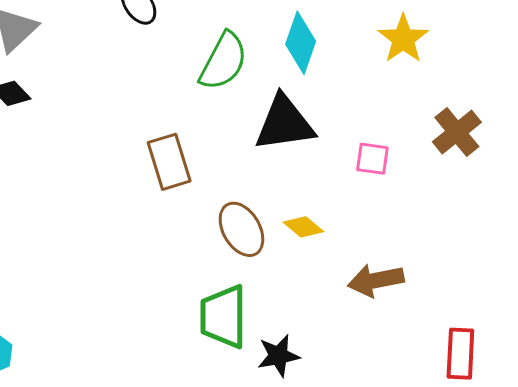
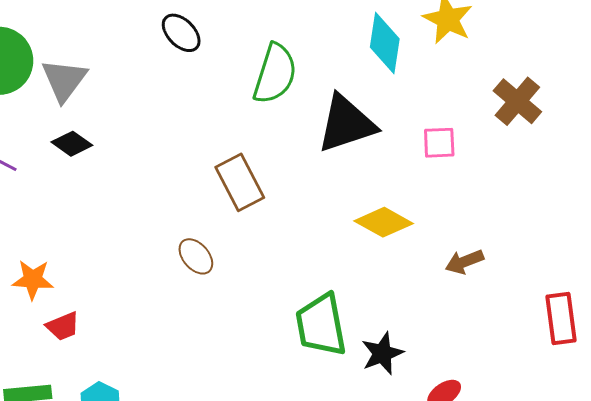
cyan diamond: (301, 43) -> (385, 43), moved
yellow diamond: (303, 227) -> (384, 222), size x1.4
brown ellipse: (241, 229) -> (196, 256), moved, size x0.7
brown arrow: (376, 280) -> (464, 262), size x0.7

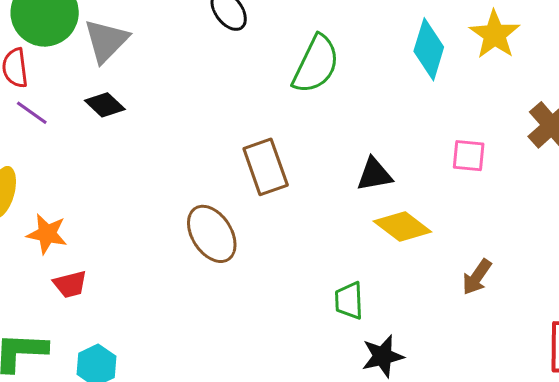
black triangle: (346, 124) -> (374, 174), moved, size x0.6
brown ellipse: (196, 256) -> (212, 234), size x1.5
brown arrow: (464, 262) -> (477, 277), turned -42
green trapezoid: (321, 325) -> (349, 301), moved, size x0.6

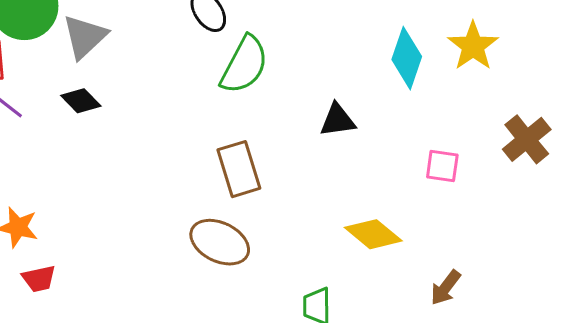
green semicircle: (316, 64) -> (244, 65), moved
black triangle: (374, 174) -> (338, 120), moved
brown ellipse: (212, 234) -> (220, 242), moved, turned -34

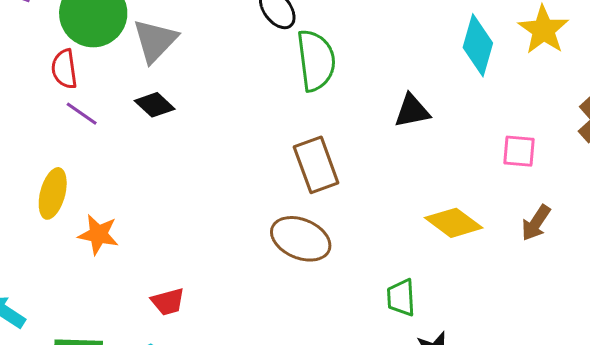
green semicircle: (244, 65) -> (316, 60), turned -32
red trapezoid: (39, 279) -> (168, 302), moved
brown arrow: (446, 288) -> (536, 223), moved

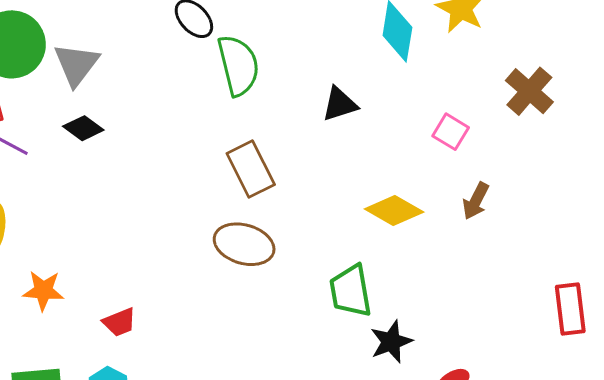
pink square: (519, 151) -> (451, 132), turned 33
orange star: (98, 235) -> (43, 291), moved
green trapezoid: (401, 298) -> (351, 291), size x1.4

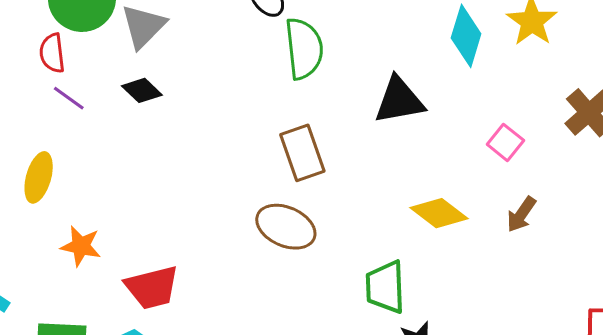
black triangle: (340, 104) -> (399, 100), size x1.4
red trapezoid: (119, 322) -> (152, 287), size x1.6

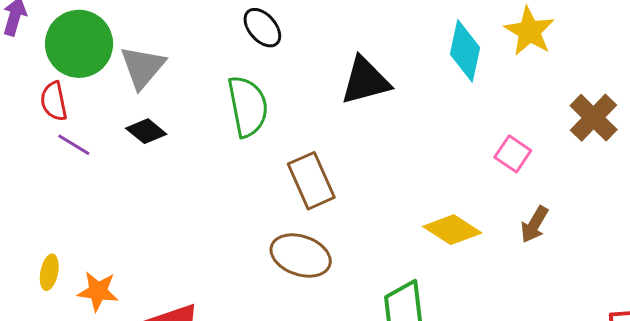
green semicircle: (304, 49) -> (248, 106), moved
black triangle: (399, 100) -> (365, 81), moved
yellow ellipse: (39, 177) -> (49, 272), moved, size x0.7

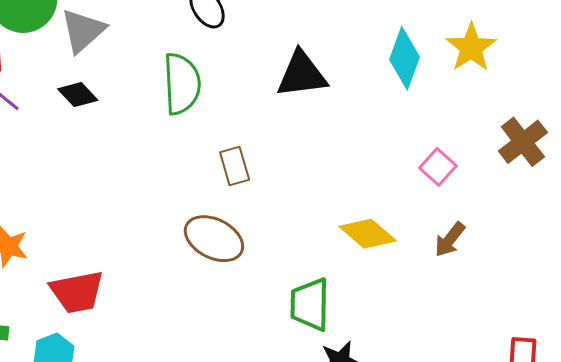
brown rectangle: (311, 181) -> (235, 166), size x0.7

